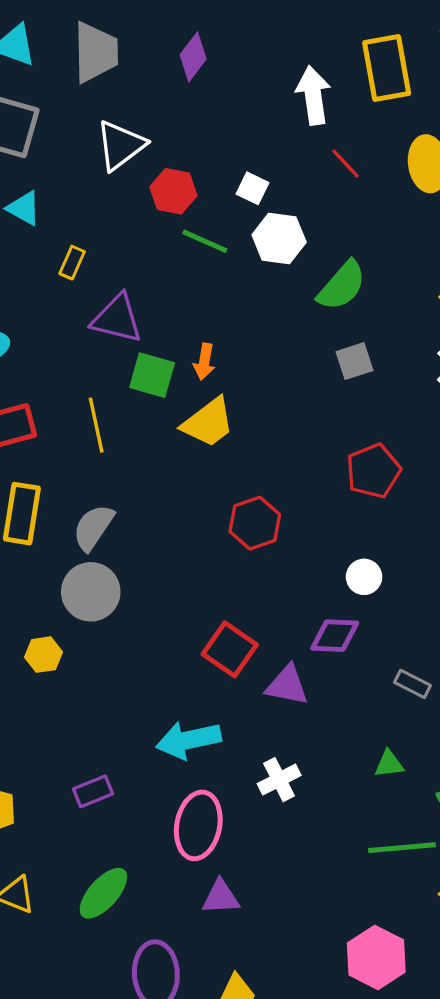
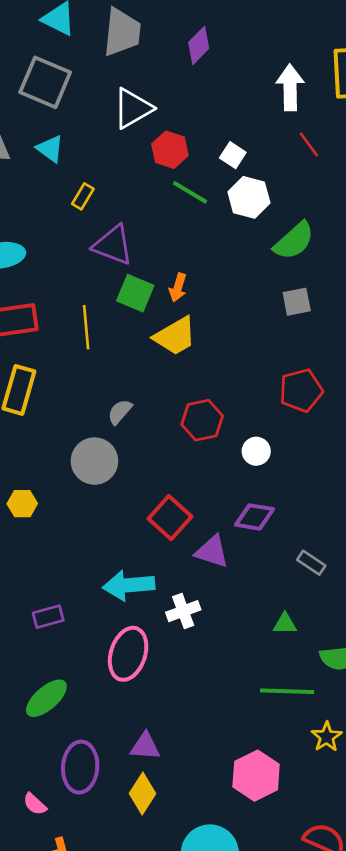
gray semicircle: (93, 527) -> (120, 412), moved, size x0.7
white circle: (364, 577) -> (256, 451), moved
gray circle: (91, 592) -> (94, 461), moved
white cross: (279, 780) -> (183, 611), moved
purple triangle: (221, 897) -> (145, 746), moved

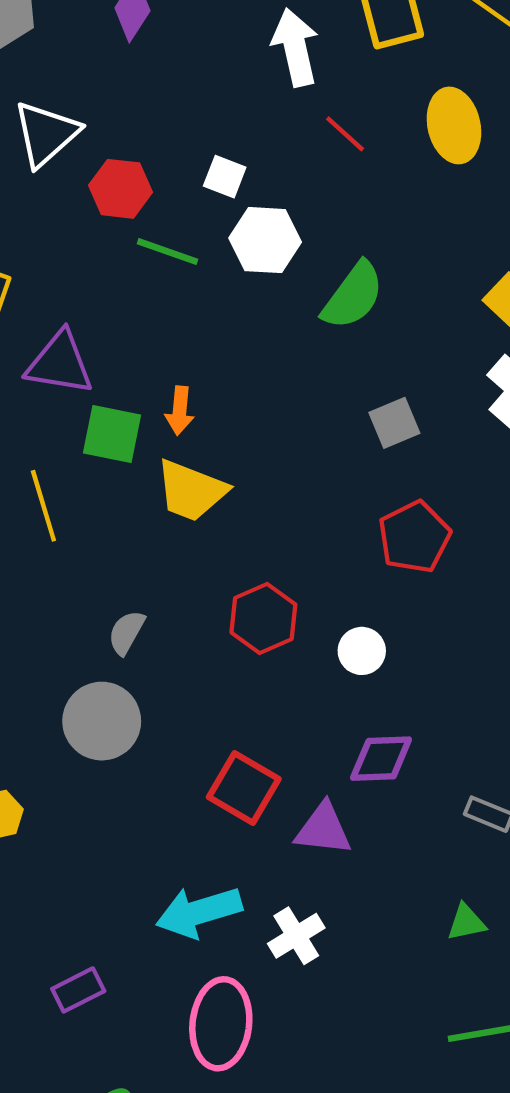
gray square: (297, 302) -> (394, 423), moved
yellow trapezoid: (175, 336) -> (191, 491), turned 63

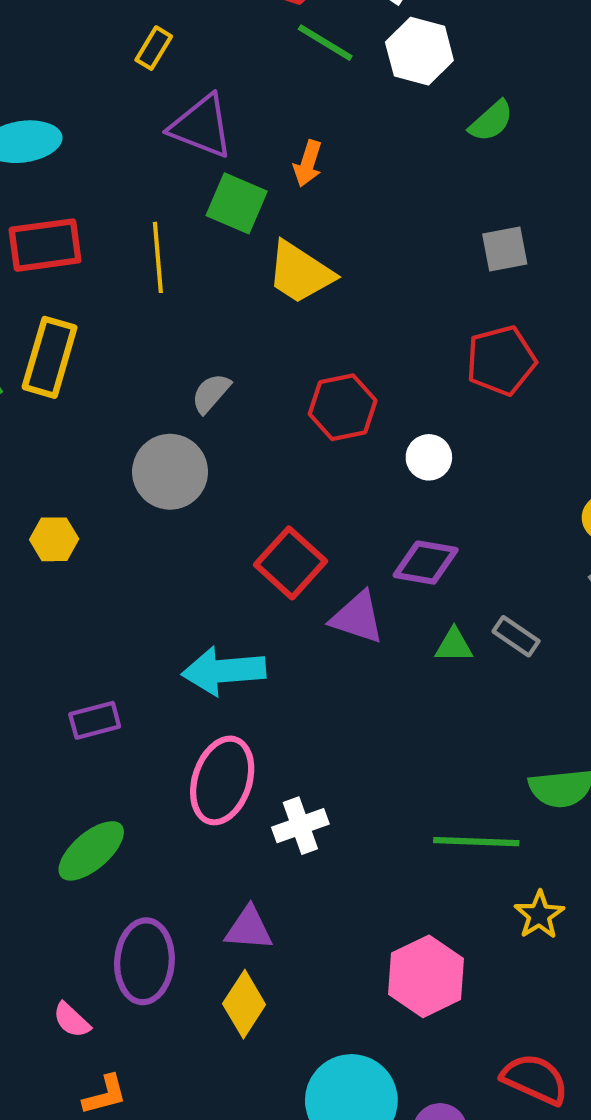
green semicircle: (353, 296) -> (491, 121), size x0.7
orange arrow: (180, 411) -> (308, 163), moved
green triangle: (466, 922) -> (454, 645), moved
white cross: (296, 936) -> (300, 826), moved

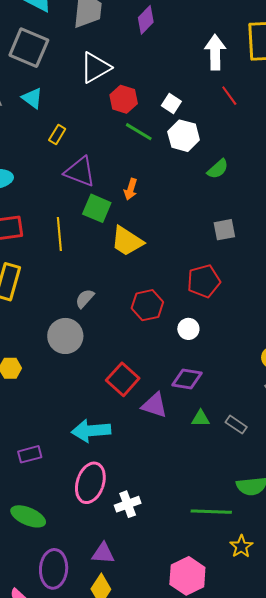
red pentagon: (501, 360) -> (204, 281), moved
gray rectangle: (516, 636) -> (236, 425), moved
green ellipse: (91, 851) -> (28, 516), turned 64

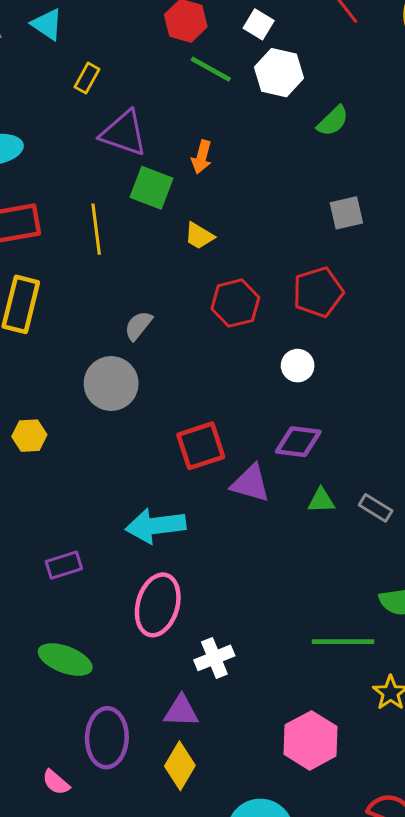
yellow trapezoid: (127, 241) -> (199, 236), size x0.6
red hexagon: (147, 305) -> (235, 303), moved
red square: (123, 379) -> (201, 446), turned 32
white cross: (128, 504) -> (214, 658), moved

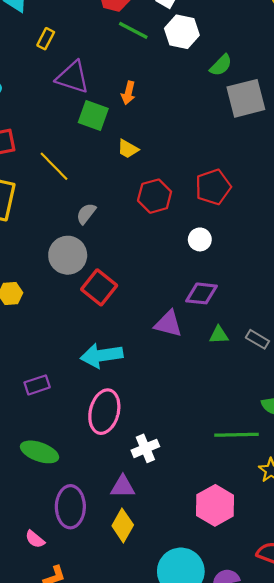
gray square: (346, 213) -> (246, 98), moved, size x1.6
yellow line: (96, 229) -> (54, 166), moved, turned -36
red square: (201, 446) -> (99, 287), moved, turned -32

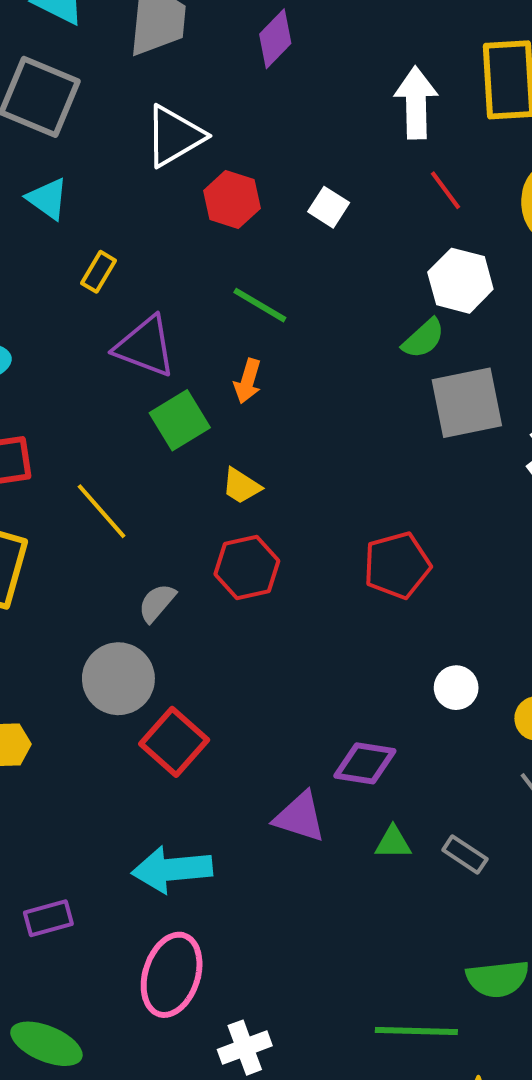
green line: (133, 30) -> (260, 305), moved
white hexagon: (182, 32) -> (460, 281), moved
green square: (93, 116) -> (180, 420), turned 36
red hexagon: (155, 196) -> (247, 567), moved
white circle: (200, 239) -> (456, 688), moved

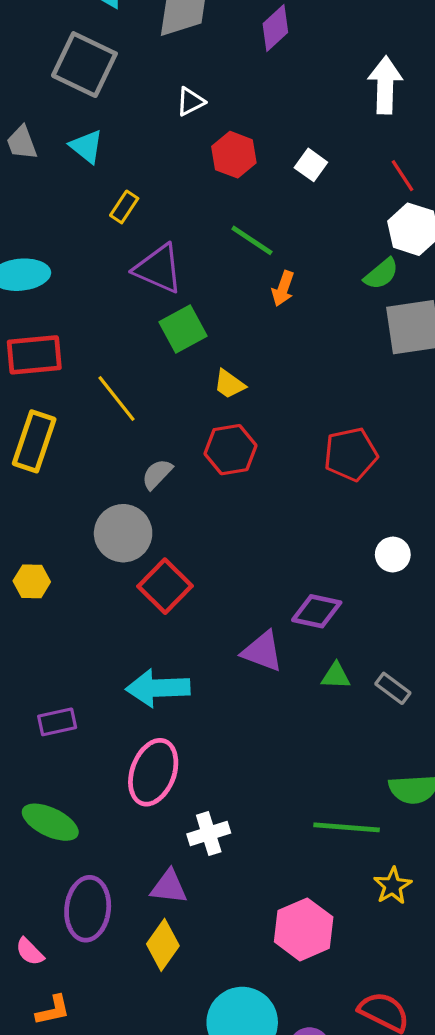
white triangle: (174, 136) -> (190, 102), size x0.6
red line: (445, 190) -> (403, 176), moved
orange arrow: (248, 381) -> (283, 289), moved

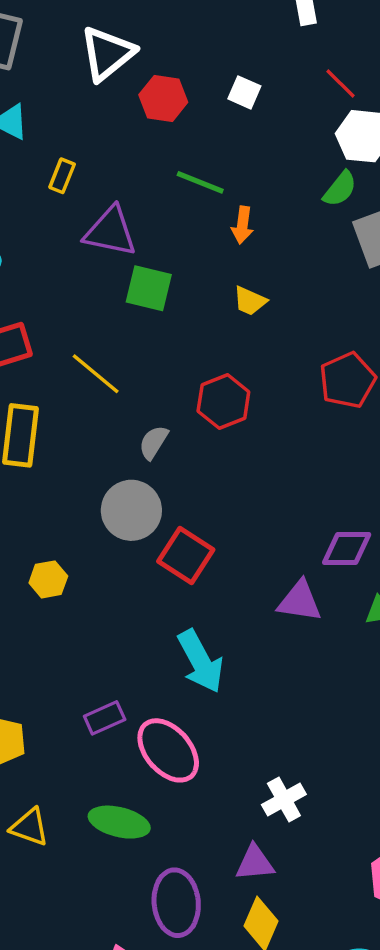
white triangle: (190, 102) -> (107, 53), size x1.8
green square: (183, 329) -> (149, 288), turned -36
yellow trapezoid: (229, 384) -> (250, 301), moved
cyan arrow: (158, 688) -> (201, 661), turned -104
pink ellipse: (153, 772) -> (168, 750), moved, turned -50

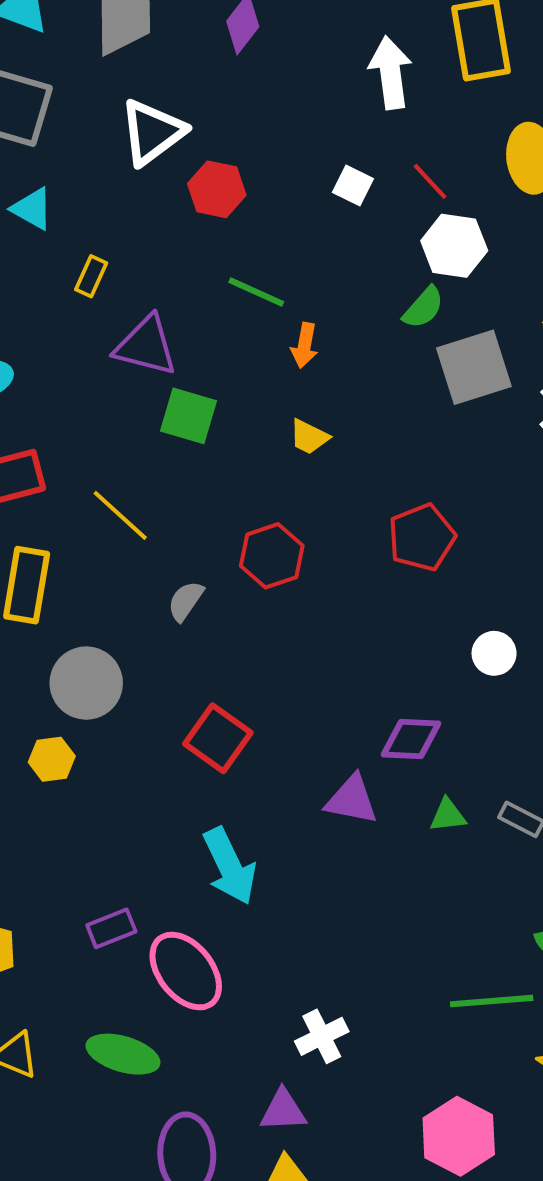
white square: (244, 92) -> (353, 186), moved
gray circle: (131, 510) -> (86, 683), moved

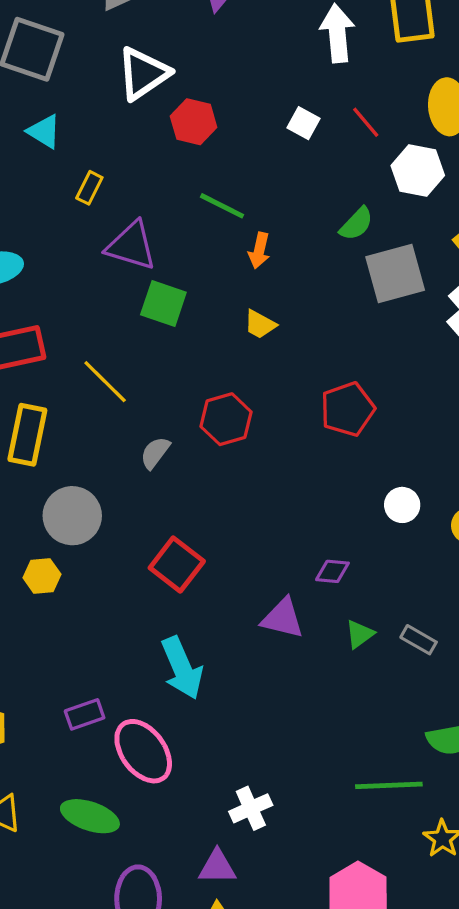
white hexagon: (454, 246) -> (418, 170), moved
purple diamond: (411, 739) -> (332, 571), size x0.7
green triangle: (448, 815) -> (360, 634), turned -32

